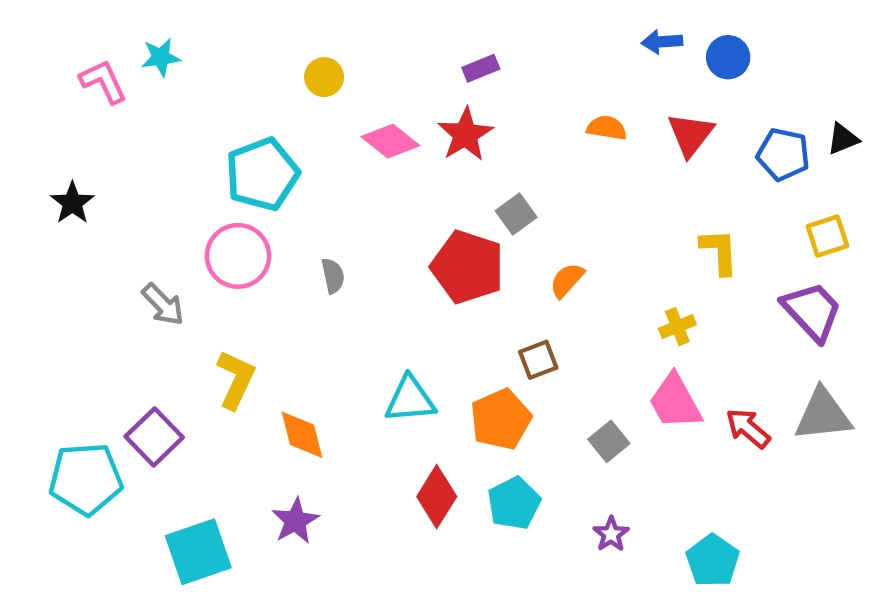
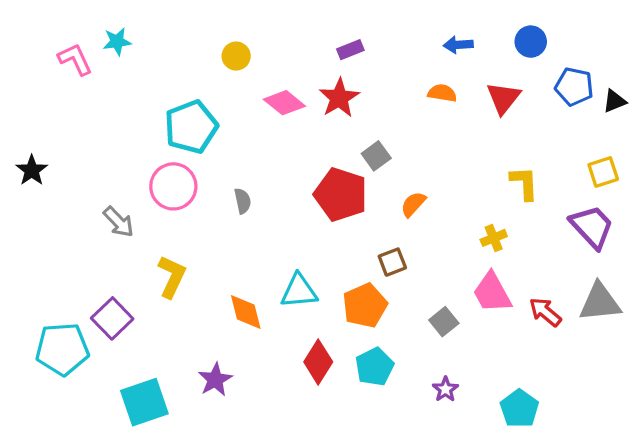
blue arrow: (662, 42) -> (458, 45), moved
blue pentagon: (783, 154) -> (574, 87), moved
black star: (72, 203) -> (32, 170), moved
orange diamond: (302, 435) -> (246, 312), moved

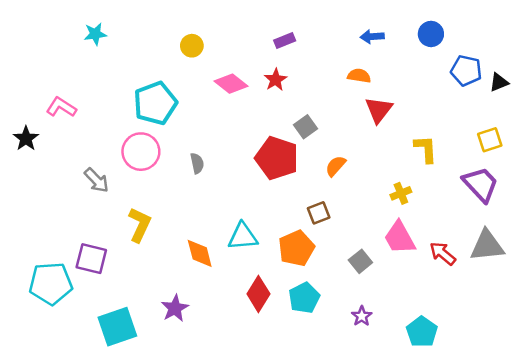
pink L-shape: (75, 59) -> (61, 107), moved, turned -32
red star: (339, 98) -> (275, 80), size x0.7
red triangle: (503, 98) -> (379, 110), moved
purple square: (112, 318) -> (91, 259), turned -32

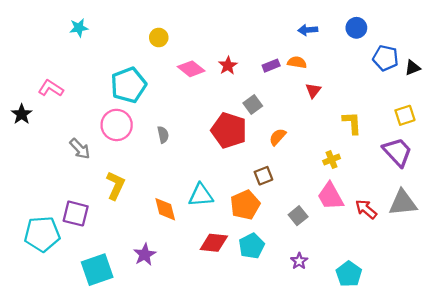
purple rectangle: (285, 41) -> (271, 66), moved
red triangle: (379, 110) -> (313, 90), size x0.7
red diamond: (258, 294) -> (214, 243), turned 64

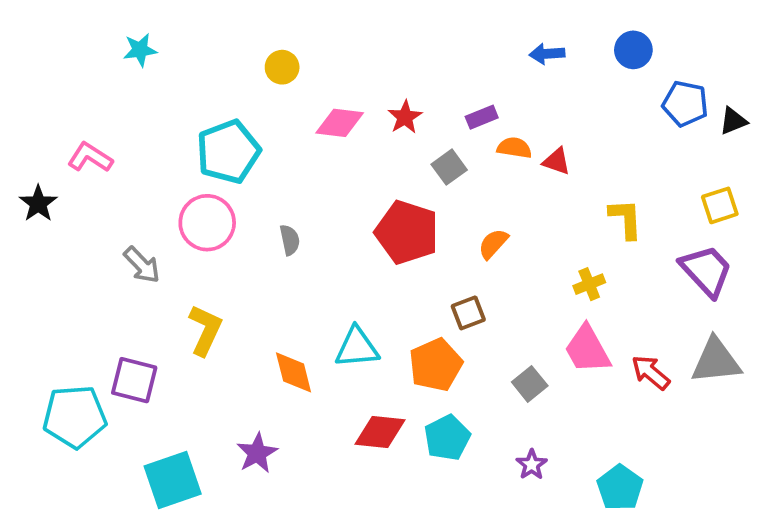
orange semicircle: (297, 62) -> (514, 148), moved
pink diamond: (191, 69) -> (340, 123), turned -32
red triangle: (313, 90) -> (557, 161), turned -49
gray square: (253, 104) -> (449, 167), moved

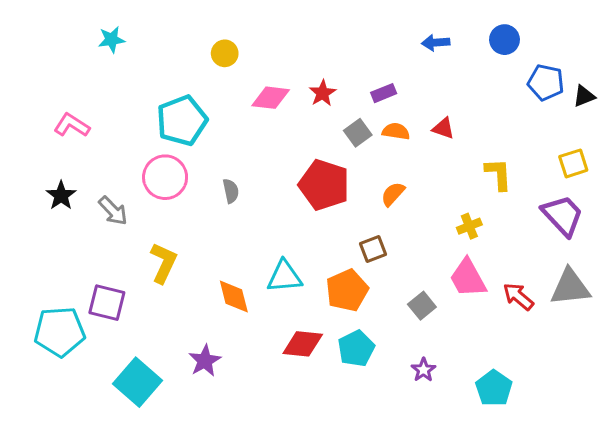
orange semicircle: (514, 148) -> (396, 131), moved
black star: (38, 203) -> (61, 196), moved
cyan square: (173, 480) -> (138, 382), turned -30

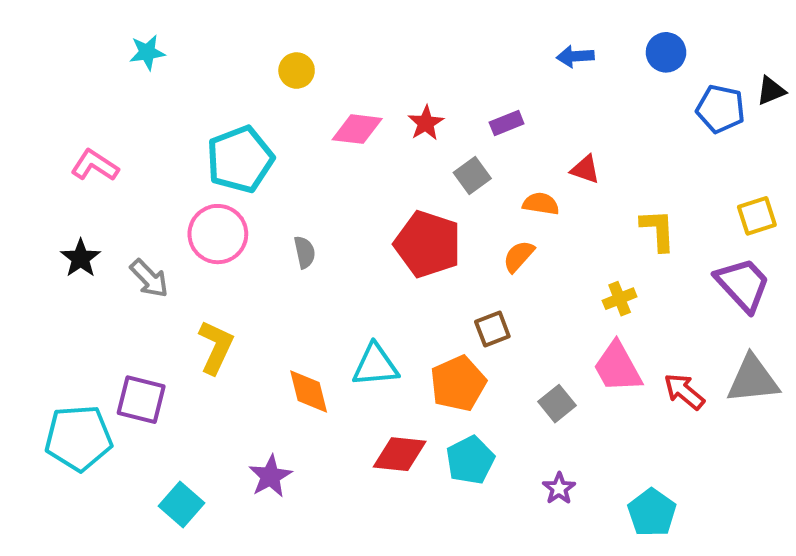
black triangle: (584, 96) -> (771, 91), moved
orange semicircle: (396, 131) -> (541, 204), moved
cyan square: (138, 382) -> (182, 505), size x0.7

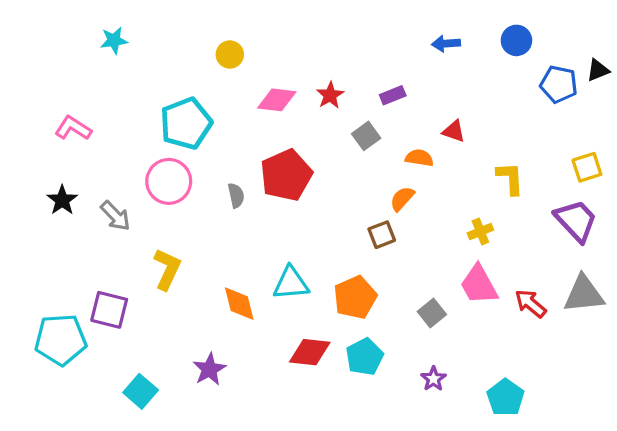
red pentagon: (428, 244) -> (286, 175), moved, turned 30
brown square: (492, 329) -> (382, 235), moved

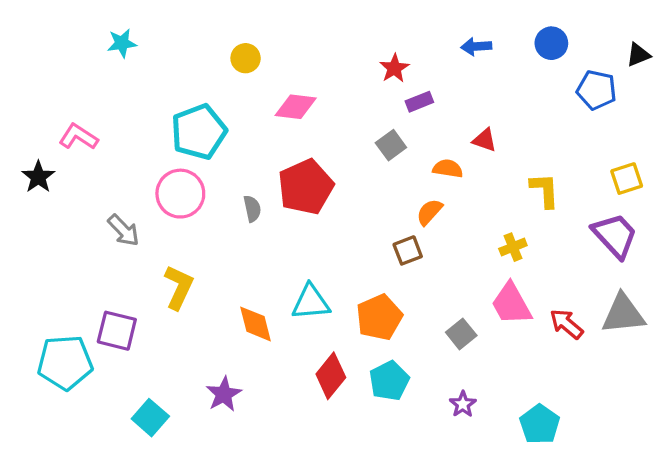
black triangle: (598, 70) -> (638, 55), moved
red star: (330, 95) -> (394, 68), moved
black star: (62, 200) -> (38, 177), moved
red diamond: (310, 352) -> (331, 376), turned -57

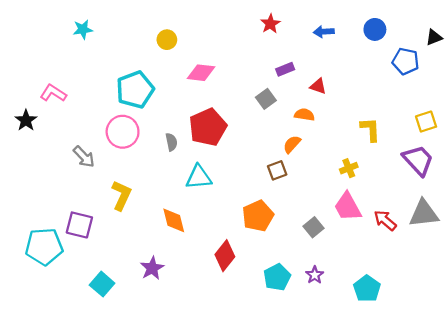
red star: (394, 68) -> (270, 24), moved
red triangle: (485, 140) -> (318, 86), moved
cyan triangle: (311, 302) -> (199, 177), moved
cyan pentagon: (389, 381) -> (277, 277), moved

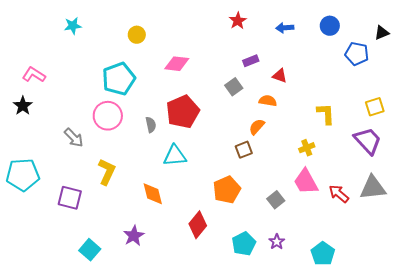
yellow circle: (167, 40) -> (137, 35), moved
pink L-shape: (53, 93) -> (34, 75), moved
cyan pentagon: (44, 247) -> (23, 175), moved

